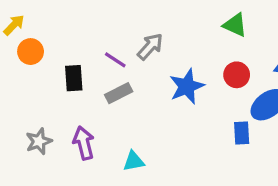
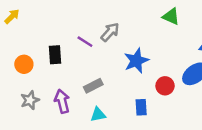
orange circle: (31, 52) -> (24, 64), moved
red circle: (237, 75) -> (165, 86), moved
gray rectangle: (119, 93) -> (93, 86), moved
blue rectangle: (242, 133) -> (141, 107), moved

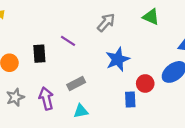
gray arrow: (110, 32) -> (106, 22), moved
blue rectangle: (141, 107) -> (130, 100), moved

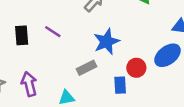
purple line: (68, 41) -> (53, 32), moved
gray rectangle: (76, 83) -> (86, 68), moved

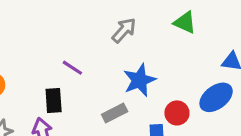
black rectangle: (22, 35) -> (54, 100), moved

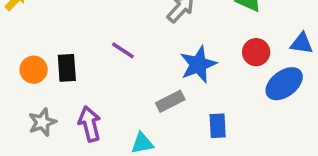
black rectangle: (54, 100) -> (67, 68), moved
red circle: (177, 113) -> (256, 52), moved

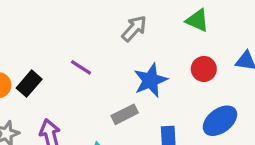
black rectangle: (67, 68) -> (29, 84), turned 45
blue ellipse: (284, 84) -> (220, 121), moved

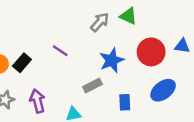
green triangle: (197, 20) -> (128, 16), moved
red circle: (204, 69) -> (151, 52), size x1.5

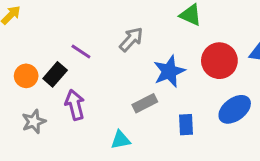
gray arrow: (100, 22) -> (131, 39), moved
purple line: (60, 51) -> (81, 52), moved
purple arrow: (37, 101) -> (75, 105), moved

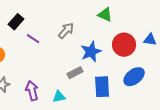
black rectangle: (55, 74) -> (16, 22), moved
purple arrow: (75, 105) -> (32, 91), moved
blue rectangle: (186, 125) -> (102, 87), size x1.5

